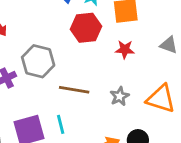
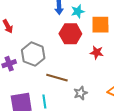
gray star: (120, 96) -> (80, 93), moved

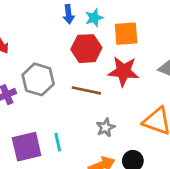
red star: (97, 52) -> (123, 71), size x1.6
brown line: (57, 78) -> (86, 90), moved

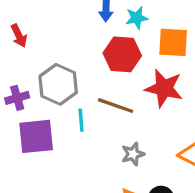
cyan line: (58, 142) -> (81, 120), moved
purple square: (27, 147) -> (36, 136), moved

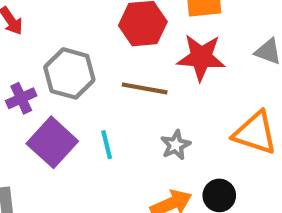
cyan line: (81, 120) -> (107, 145), moved
purple square: (36, 136) -> (52, 142), turned -33

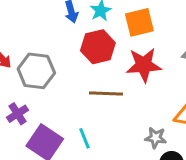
gray hexagon: (69, 73) -> (36, 71), moved
gray star: (176, 145) -> (156, 138), moved, turned -30

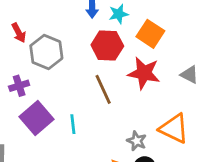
orange square: (139, 22) -> (150, 34), turned 32
brown line: (106, 94) -> (103, 89), turned 48

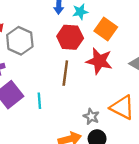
brown line: (103, 89) -> (65, 73), turned 30

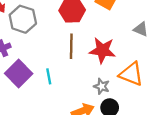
red star: (99, 61) -> (102, 50), moved

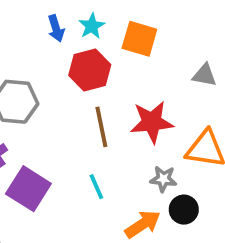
cyan line: (49, 76) -> (96, 187), moved

